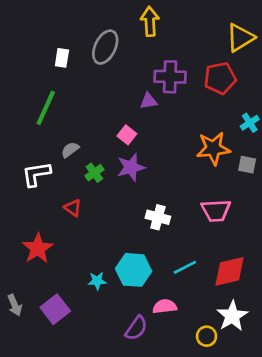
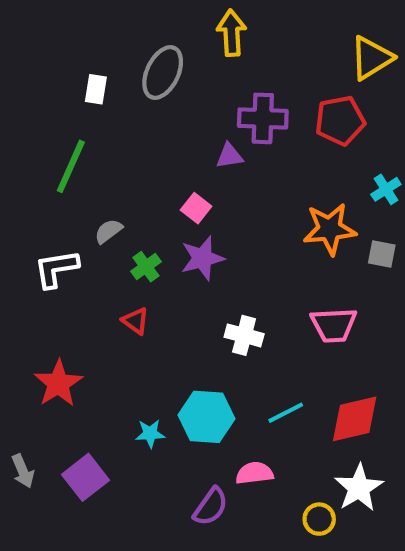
red triangle: (73, 208) -> (136, 321), moved

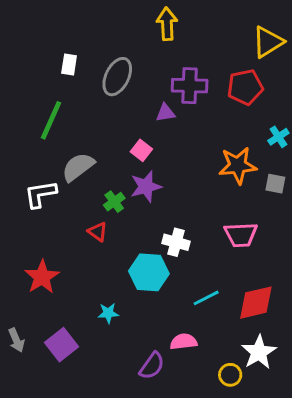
gray ellipse: (163, 72) -> (117, 77), moved
gray semicircle: (108, 231) -> (78, 167), size x1.6
green cross: (146, 267) -> (114, 202), moved
cyan hexagon: (206, 417) -> (149, 272), moved

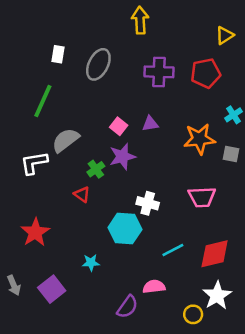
yellow triangle: (268, 42) -> (225, 35), size x0.7
purple triangle: (165, 113) -> (150, 124), moved

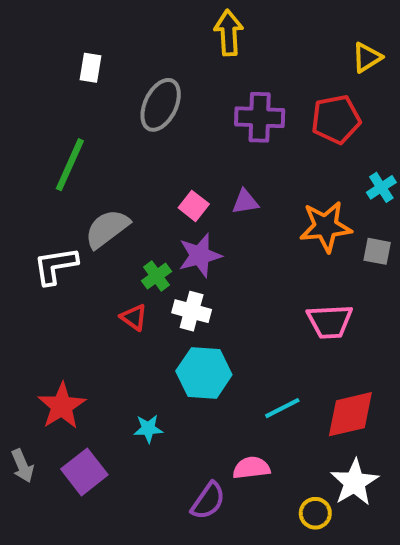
white rectangle: (58, 54) -> (91, 68), moved
white cross: (148, 203) -> (192, 311), moved
red star: (35, 232) -> (62, 406), moved

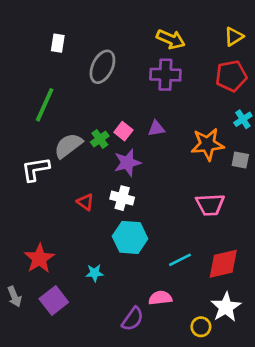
yellow arrow: (229, 33) -> (171, 39), moved, turned 116
red pentagon: (336, 119) -> (231, 76), moved
green cross: (157, 276) -> (100, 139), moved

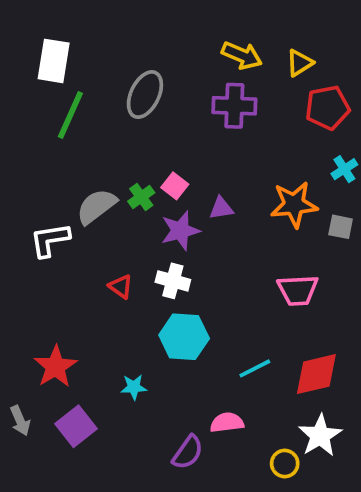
yellow triangle: (234, 37) -> (300, 63), moved
white rectangle: (58, 43) -> (54, 61), moved, size x1.6
green line: (45, 105) -> (70, 115), moved
purple triangle: (156, 128) -> (221, 208), moved

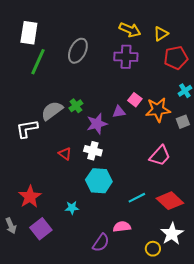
pink square: (175, 186) -> (135, 100), moved
gray square: (341, 227) -> (183, 122), turned -32
pink trapezoid: (298, 290) -> (160, 156), turned -45
red diamond: (316, 374) -> (170, 201), turned 56

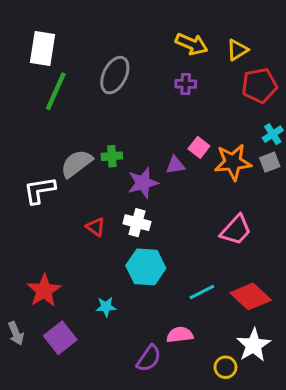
purple cross: (126, 57) -> (186, 84), size x0.6
green cross: (76, 106) -> (112, 156), turned 32
gray square: (183, 122) -> (270, 162), moved

